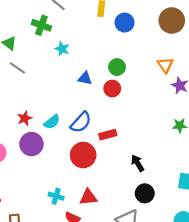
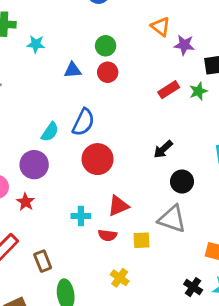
red star: (25, 118) -> (26, 202), moved
red rectangle: (108, 135) -> (169, 90), moved
black arrow: (138, 163) -> (163, 149), turned -84

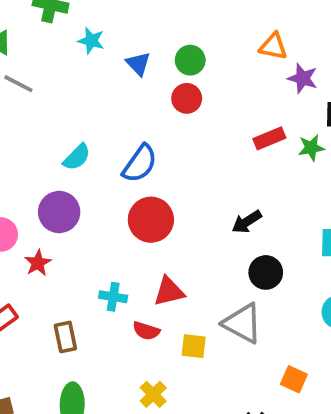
orange triangle: (161, 27) -> (273, 46), turned -36
blue triangle: (73, 70) -> (138, 64), moved, turned 42
cyan semicircle: (50, 132) -> (77, 157), moved
brown rectangle: (43, 261) -> (65, 337), moved

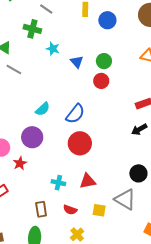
black arrow: (247, 222) -> (139, 129), moved
red semicircle: (146, 331) -> (70, 210), moved
brown rectangle: (65, 337) -> (41, 209), moved

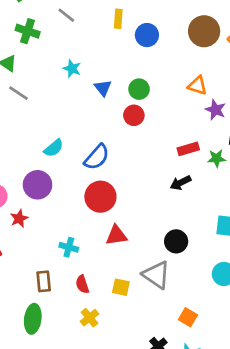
green cross: (32, 29) -> (28, 31), moved
red triangle: (88, 181) -> (116, 235), moved
red semicircle: (70, 210) -> (82, 284), turned 48

